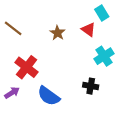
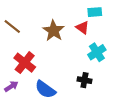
cyan rectangle: (102, 13) -> (95, 12), turned -64
brown star: (57, 33) -> (54, 31), size x1.5

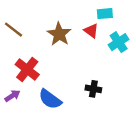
cyan cross: (97, 52) -> (119, 42), moved

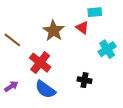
brown line: (14, 30) -> (12, 40), moved
cyan cross: (119, 42) -> (107, 49), moved
red cross: (27, 70) -> (40, 63), moved

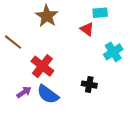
brown star: (54, 31) -> (47, 16), moved
purple arrow: (11, 86) -> (24, 92), moved

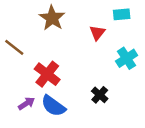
cyan rectangle: (100, 13) -> (122, 14), moved
red triangle: (87, 29) -> (97, 33), turned 32
black cross: (89, 85) -> (100, 95), turned 32

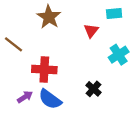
red cross: (47, 74) -> (44, 70), turned -35

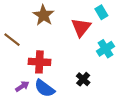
cyan rectangle: (114, 14) -> (101, 12), turned 64
red triangle: (91, 31) -> (81, 27), size x1.5

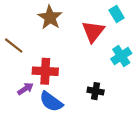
black cross: (83, 79) -> (96, 91), turned -32
purple arrow: (22, 86) -> (25, 89), moved

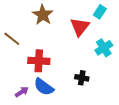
cyan rectangle: (117, 14) -> (100, 12), turned 64
purple arrow: (25, 89) -> (22, 92), moved

